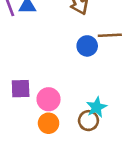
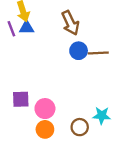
blue circle: (87, 46) -> (79, 51), moved
cyan star: (96, 107) -> (102, 116), moved, turned 30

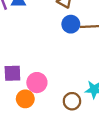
orange circle: (45, 129) -> (25, 99), moved

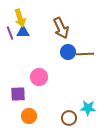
pink circle: (37, 83) -> (39, 77), moved

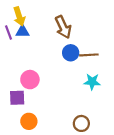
pink circle: (39, 77) -> (30, 80), moved
cyan star: (88, 108) -> (92, 82), moved
brown circle: (69, 118) -> (81, 123), moved

